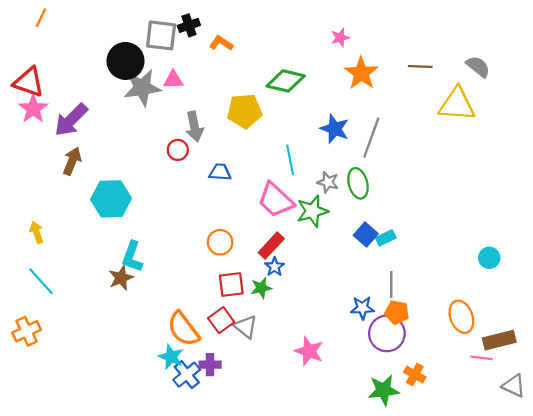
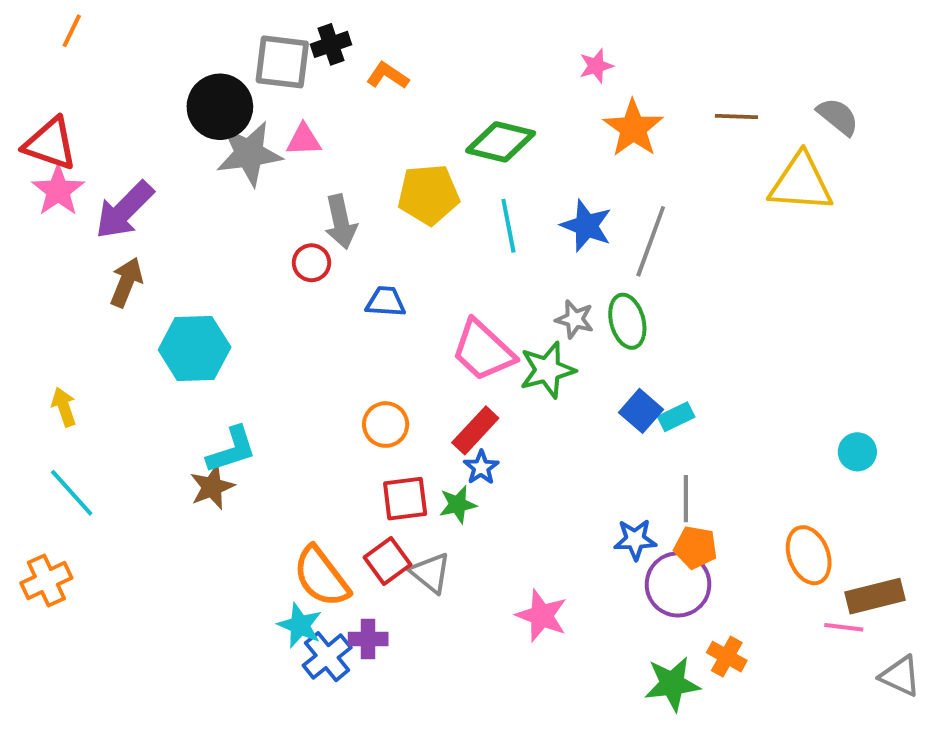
cyan line: (290, 160) -> (508, 226), moved
cyan L-shape: (132, 257) -> (232, 450), turned -128

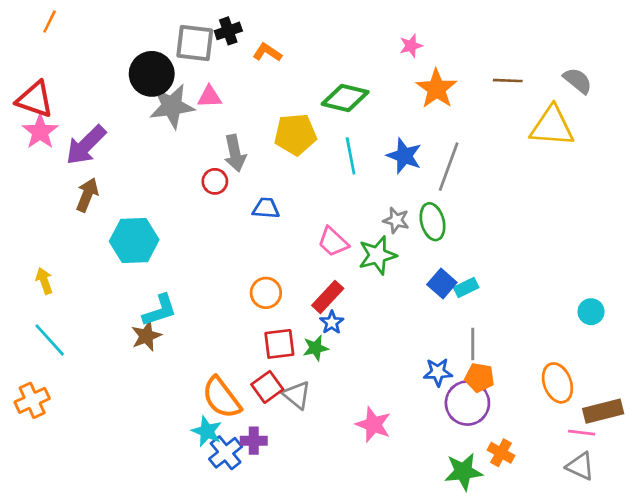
pink trapezoid: (483, 350) -> (333, 242), size x0.7
gray triangle: (900, 676) -> (580, 466), moved

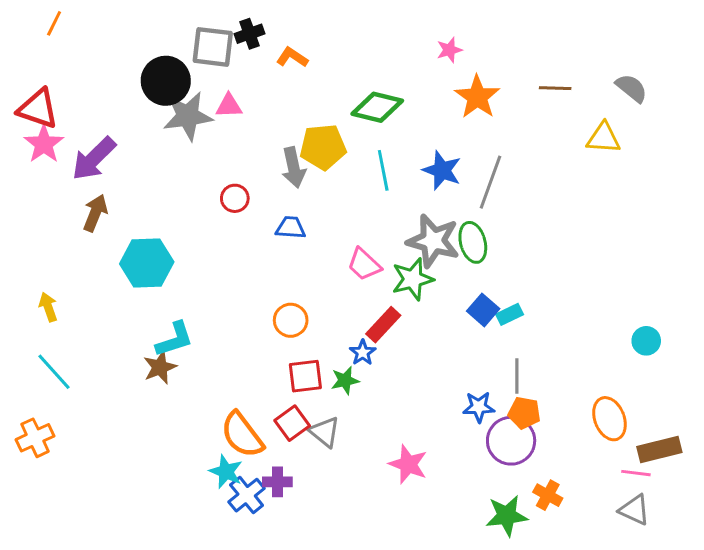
yellow triangle: (552, 126) -> (604, 138), size x0.7
gray arrow: (235, 153) -> (294, 167), moved
gray star: (396, 220) -> (433, 241), size x1.8
red rectangle: (328, 297) -> (383, 325), moved

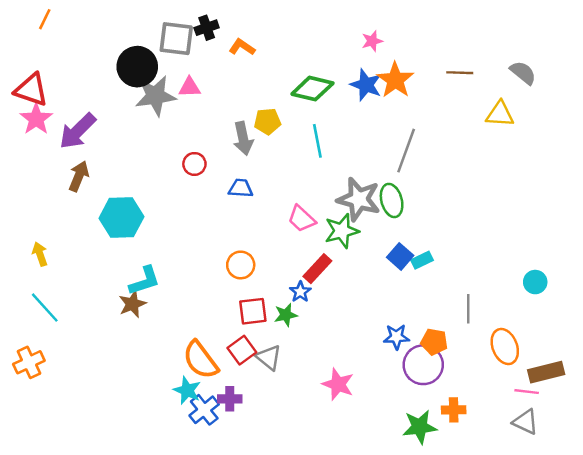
yellow pentagon: (323, 147) -> (267, 121), size x0.7
blue star: (442, 170) -> (366, 85), moved
gray line: (517, 376) -> (468, 309), moved
orange cross: (548, 495) -> (454, 410), turned -30

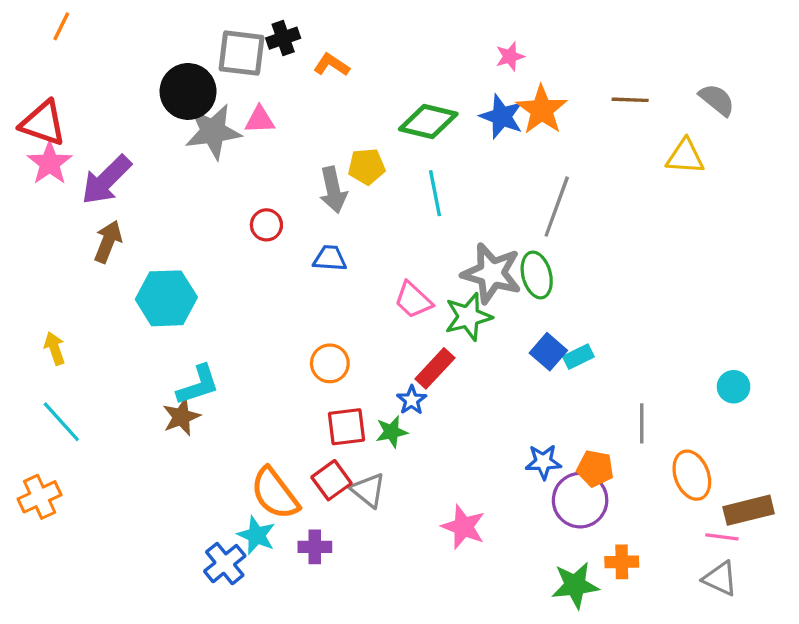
blue cross: (204, 410) -> (225, 564), moved

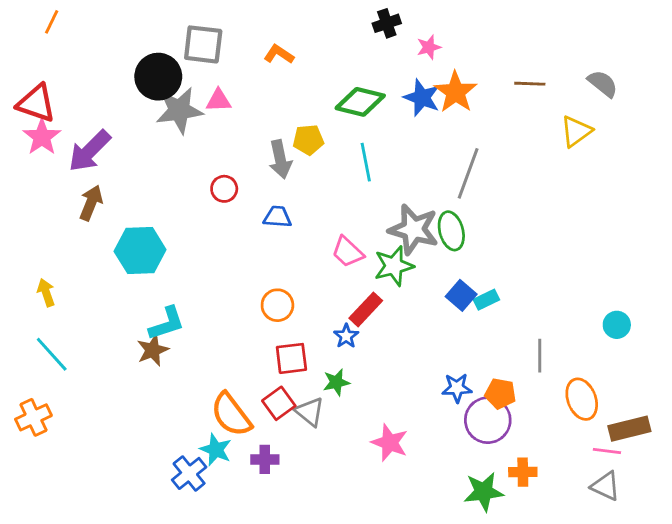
black cross: (283, 38) -> (387, 23), moved
yellow triangle: (685, 157) -> (576, 131), turned -40
green star: (392, 432) -> (336, 382), moved

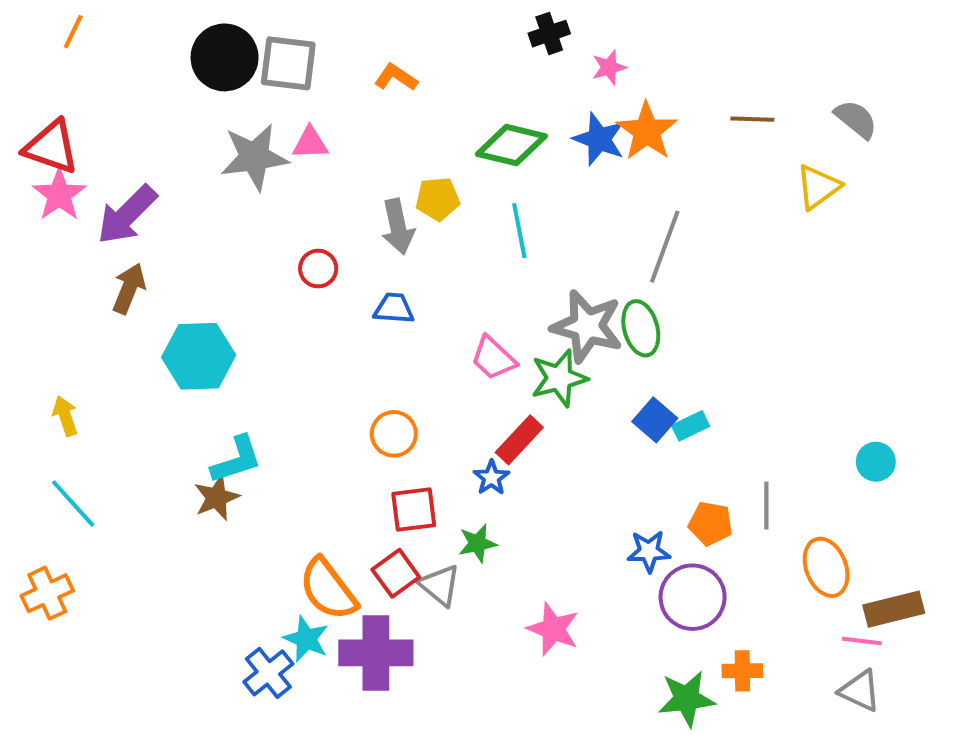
black circle: (158, 77) -> (225, 57), moved
orange pentagon: (500, 394) -> (711, 523), moved
purple cross: (265, 459) -> (376, 653), size x1.8

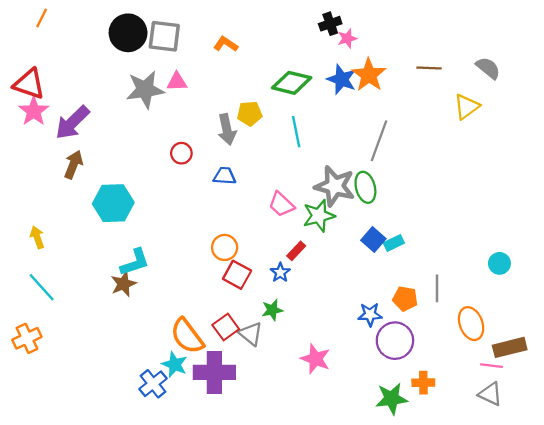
black cross: (549, 34) -> (330, 24), moved
red rectangle: (519, 440) -> (296, 251), size x0.7
red square: (414, 510) -> (237, 275), moved, turned 36

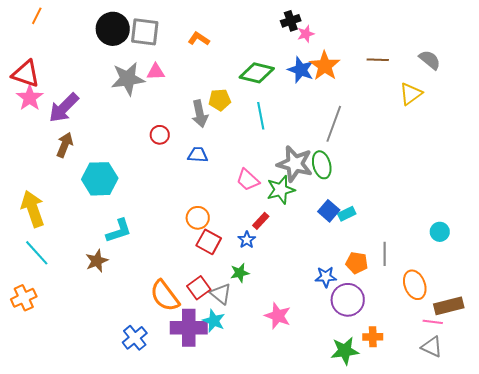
yellow arrow: (37, 237) -> (33, 209), size x1.8
brown star: (123, 284) -> (97, 261), moved
cyan star: (175, 364) -> (214, 321), moved

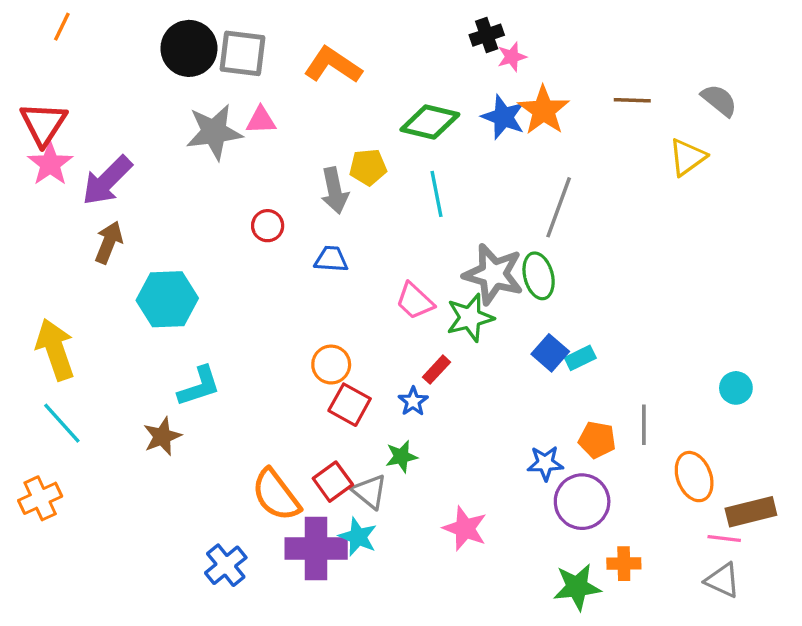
orange L-shape: (199, 39) -> (333, 65), size x1.6
red triangle: (26, 74) -> (43, 124), turned 44

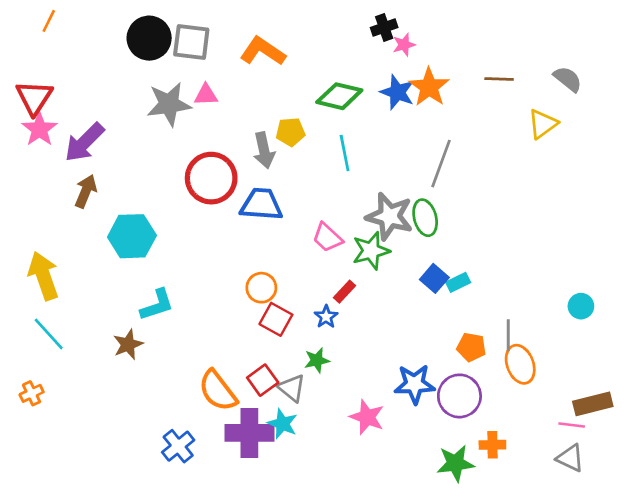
red circle: (268, 226) -> (211, 178), size x2.0
blue trapezoid: (331, 259) -> (261, 204), size x1.6
blue star: (545, 463) -> (415, 384), moved, size x1.4
orange ellipse: (694, 477) -> (520, 364), moved
orange cross: (40, 498) -> (32, 393), size x0.7

